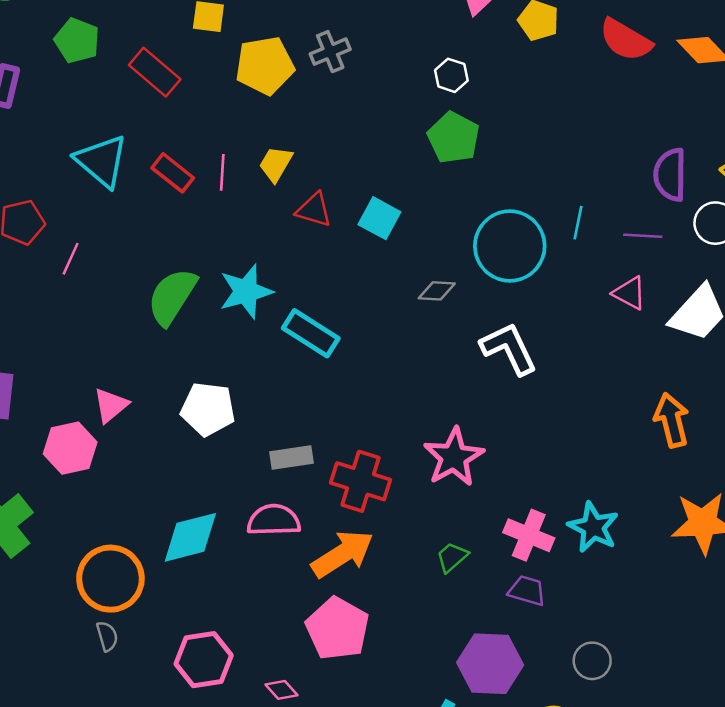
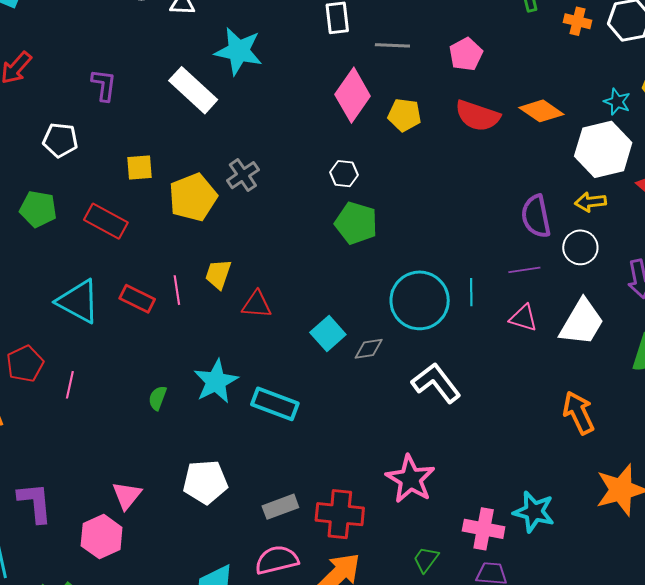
cyan square: (379, 218) -> (328, 334), moved, turned 32
cyan line: (578, 223) -> (471, 292), moved
green semicircle: (172, 297) -> (158, 398), size x0.5

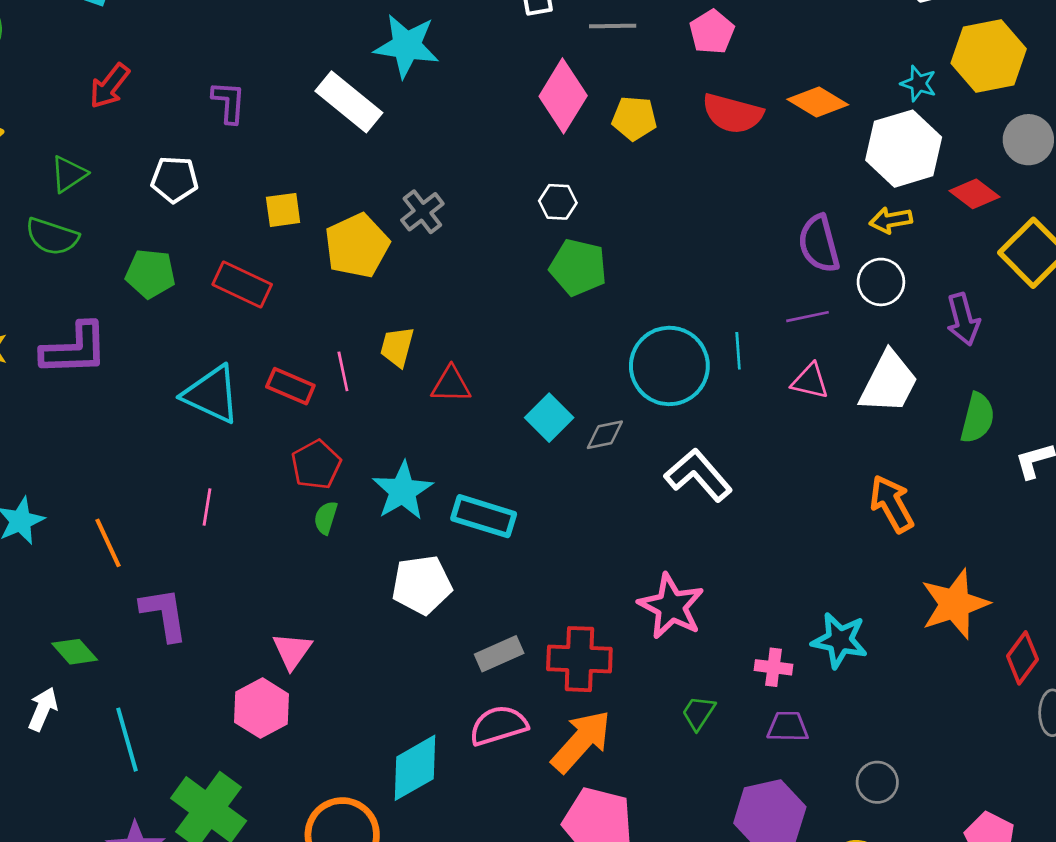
red pentagon: (25, 364) -> (316, 465), moved
white pentagon: (205, 482) -> (422, 585), moved
purple L-shape: (35, 502) -> (164, 614), moved
pink cross: (484, 529) -> (773, 667), size x0.7

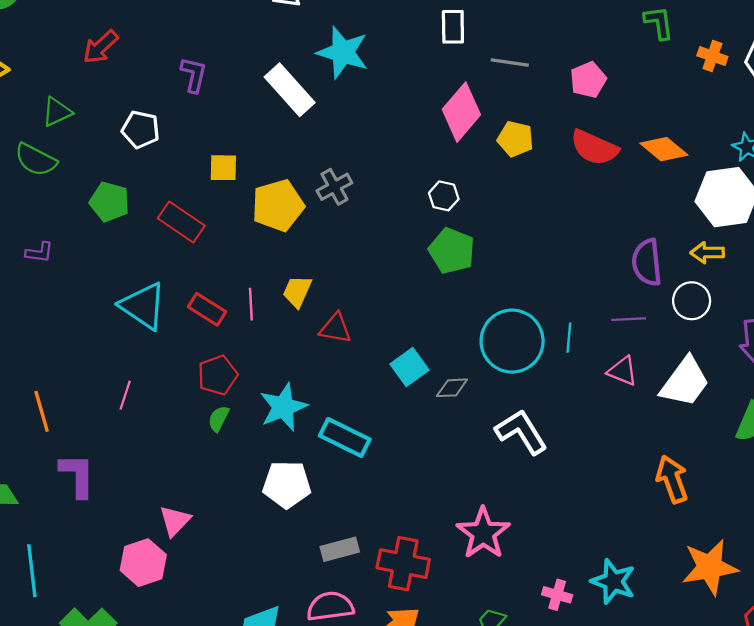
purple L-shape: (74, 349) -> (39, 252), size x0.5

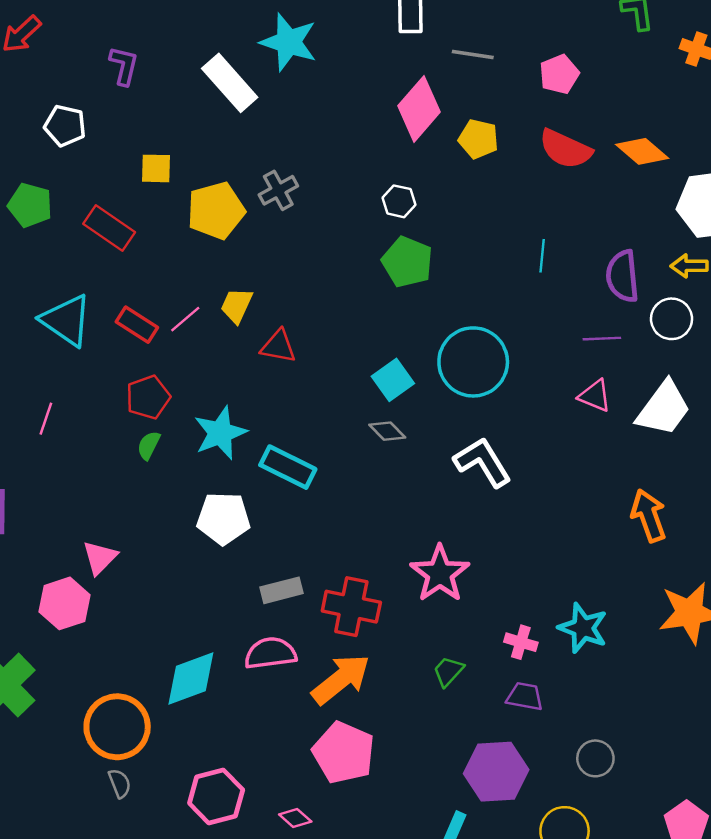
pink line: (251, 304) -> (185, 319), turned 52
cyan line: (569, 338) -> (542, 256), moved
cyan square: (410, 367) -> (393, 380), moved
gray diamond: (452, 388) -> (387, 431), moved, turned 48

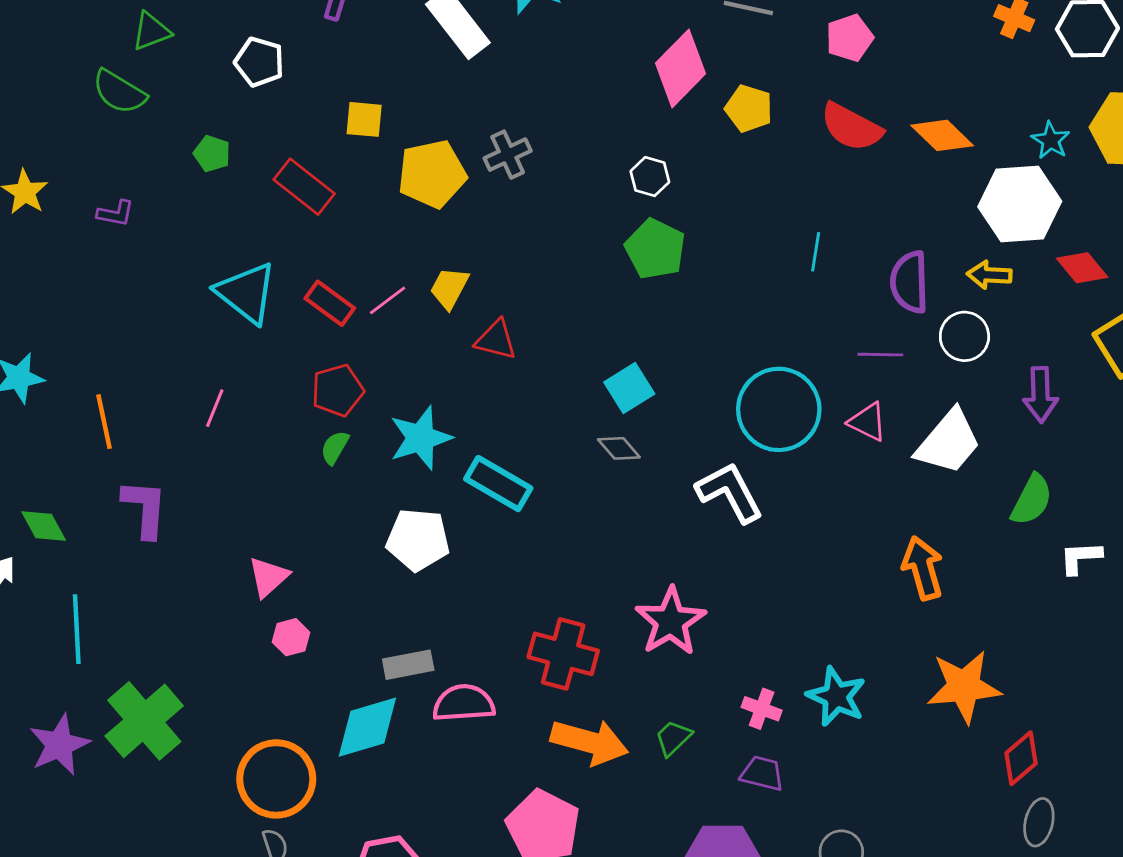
green pentagon: (30, 205) -> (212, 154), size x0.7
cyan circle: (473, 362) -> (779, 409), moved
gray rectangle: (282, 590) -> (408, 665), moved
pink hexagon: (65, 603) -> (291, 637), moved, size x0.6
orange arrow: (341, 679) -> (590, 742), moved, turned 50

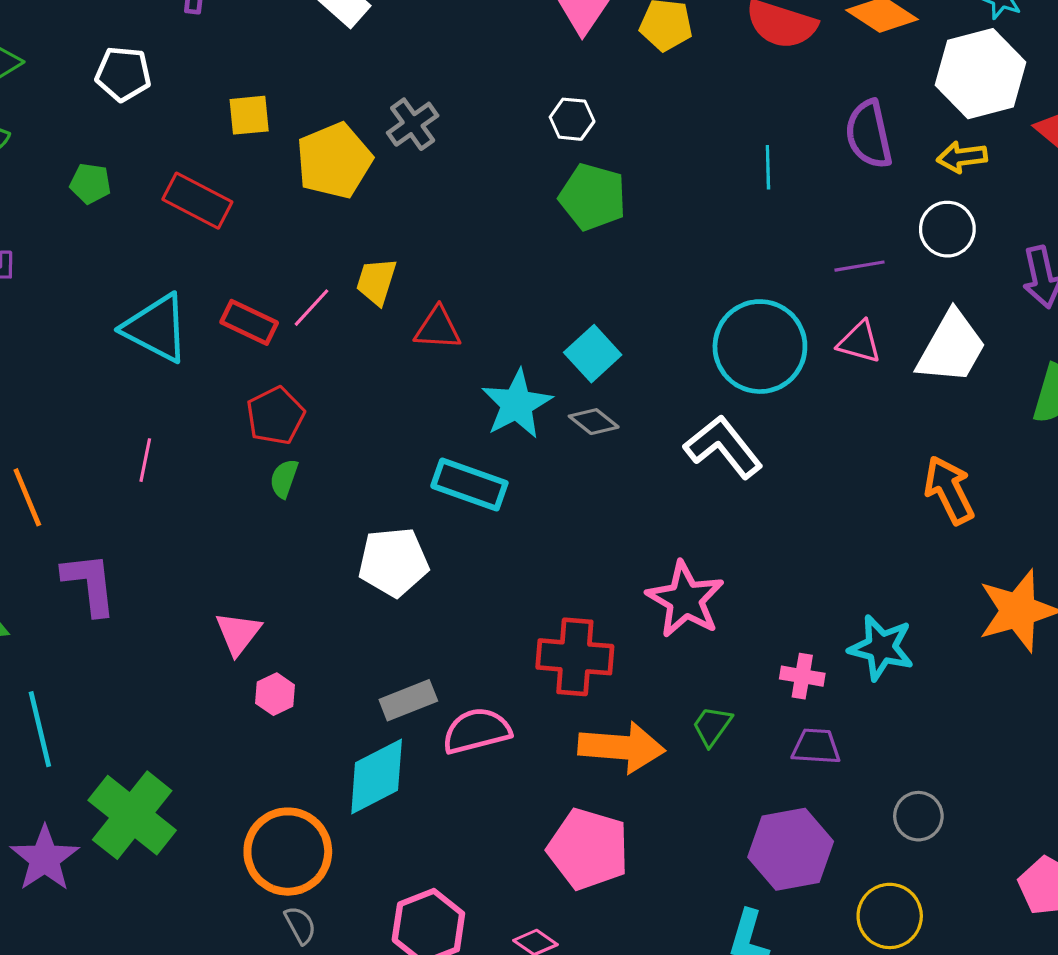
purple semicircle: (909, 282) -> (869, 134), moved
cyan star: (421, 438) -> (517, 404), moved

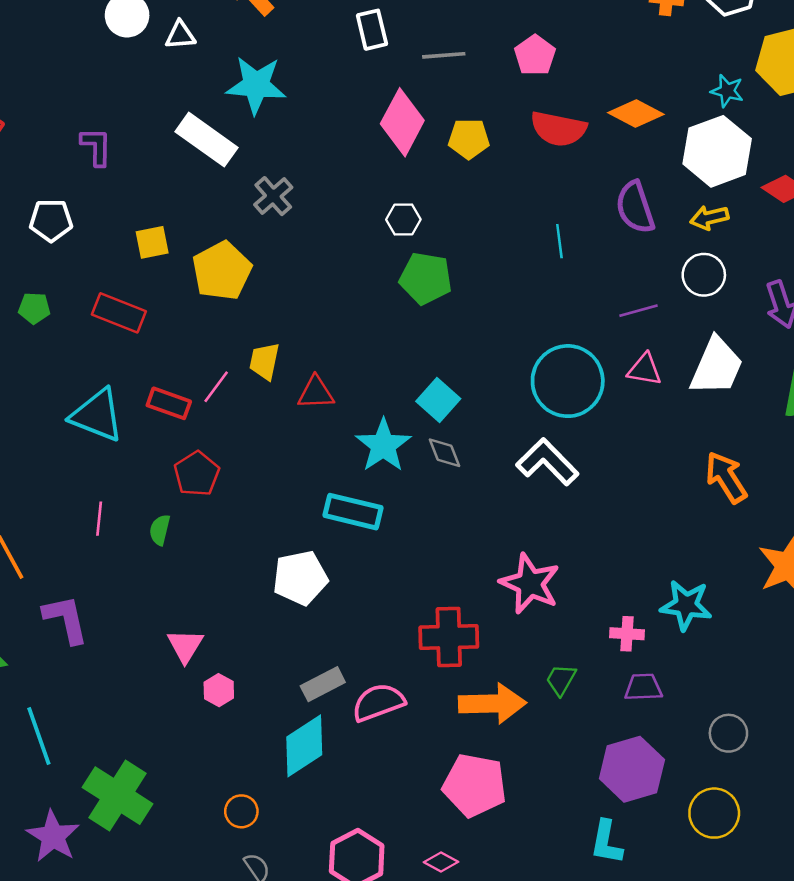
gray cross: (413, 124) -> (273, 196), moved
gray diamond: (594, 422) -> (444, 453), turned 36
green semicircle: (284, 478) -> (160, 530), moved
orange circle: (288, 852) -> (241, 811), size x0.5

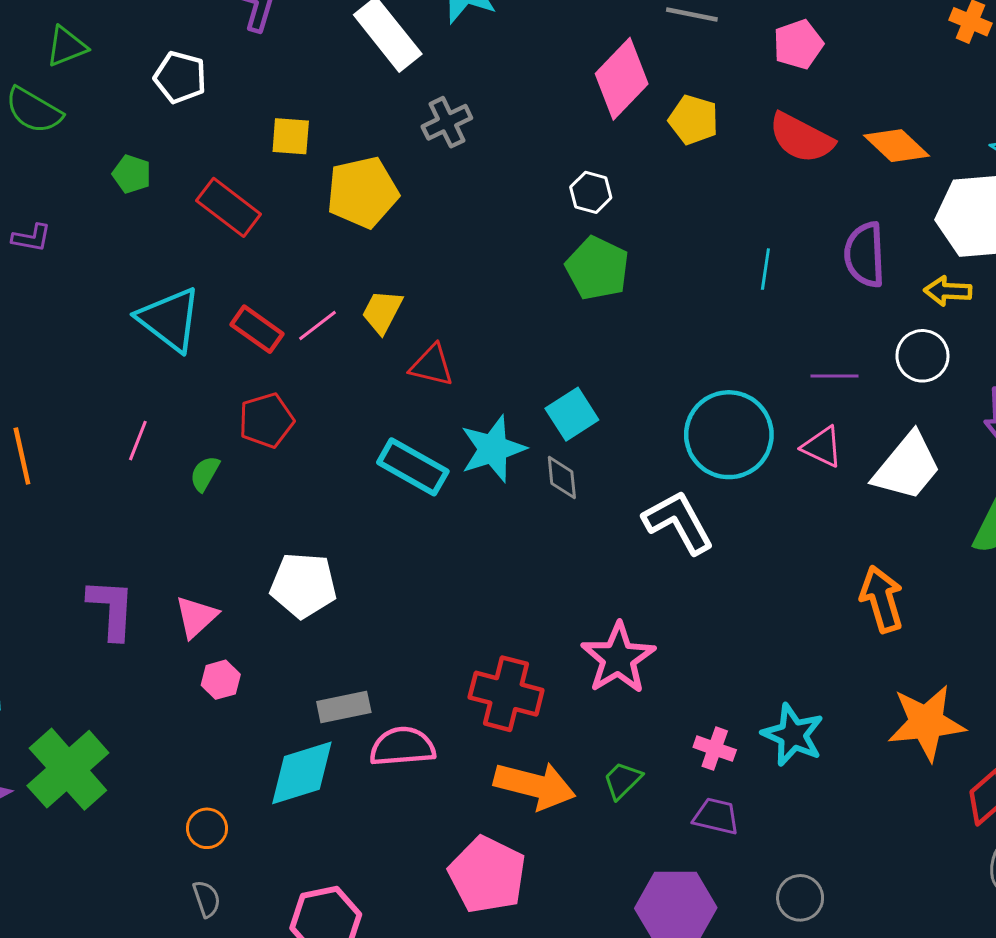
cyan rectangle: (353, 512) -> (413, 467), moved
white pentagon: (300, 578) -> (303, 585), moved
purple L-shape: (66, 619) -> (111, 609), moved

